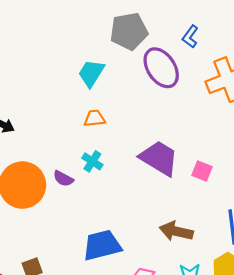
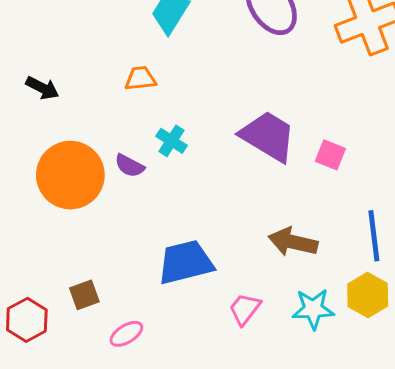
orange trapezoid: (94, 118) -> (140, 79), moved

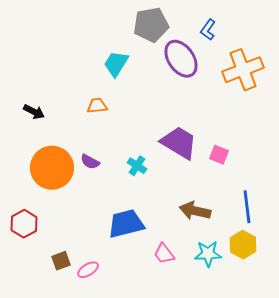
cyan cross: (172, 141) -> (137, 166), moved
brown square: (84, 295) -> (61, 261), moved
pink trapezoid: (245, 309) -> (164, 254), turned -75
red hexagon: (27, 320) -> (24, 224), moved

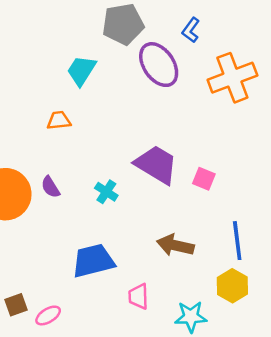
purple semicircle: (90, 162) -> (50, 187), turned 30
pink trapezoid: (164, 254) -> (138, 296), turned 35
cyan star: (208, 254) -> (191, 317), moved

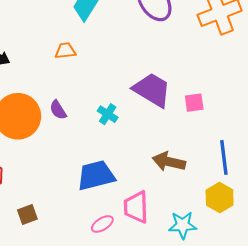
pink square: (204, 179) -> (194, 103), turned -30
pink trapezoid: (138, 296) -> (136, 207), size x1.4
pink ellipse: (48, 315) -> (102, 224), moved

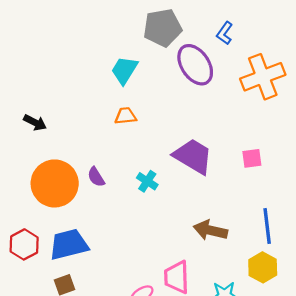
orange trapezoid: (65, 51) -> (125, 116), moved
pink square: (194, 103) -> (252, 158), moved
blue trapezoid: (96, 175) -> (69, 244), moved

